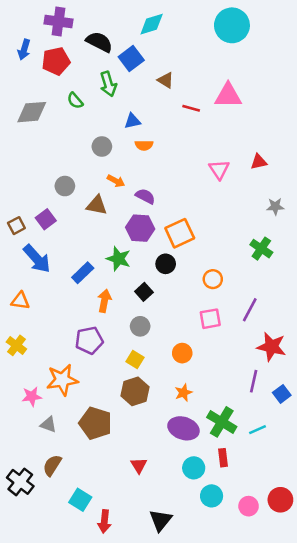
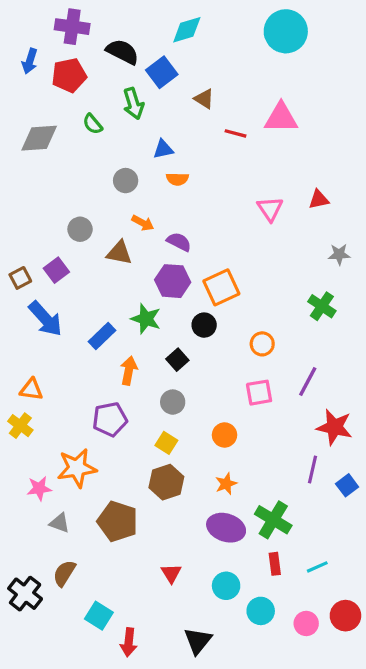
orange triangle: (20, 301) -> (31, 389), moved
cyan line: (257, 430) -> (317, 567), moved
cyan circle: (194, 468) -> (226, 586), moved

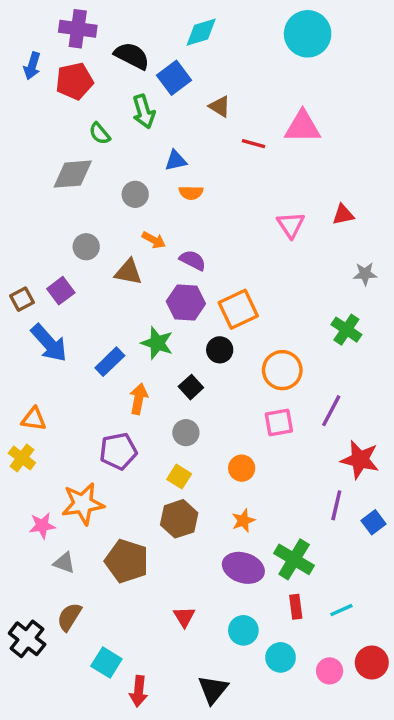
gray diamond: (39, 138) -> (73, 174), moved
orange circle: (262, 344) -> (282, 370), size x1.5

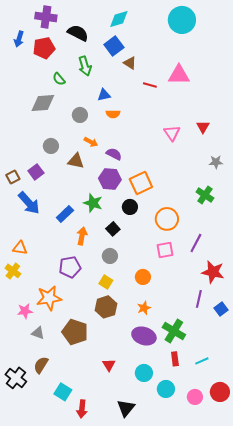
blue square: (174, 78) -> (114, 46), moved
red triangle: (343, 215) -> (203, 127), turned -48

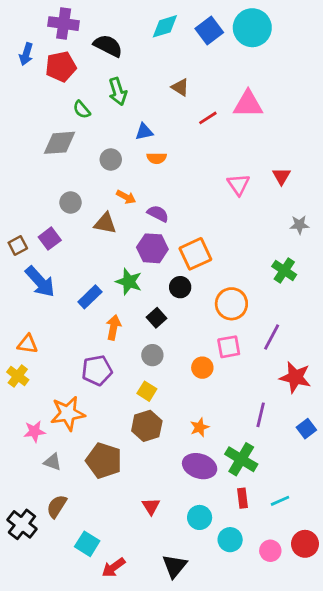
blue square: (114, 46) -> (209, 30), moved
red line: (150, 85) -> (208, 118), turned -48
orange circle: (143, 277) -> (202, 368), moved
purple line: (199, 299) -> (261, 415), moved
red arrow: (82, 409) -> (114, 567), turned 48

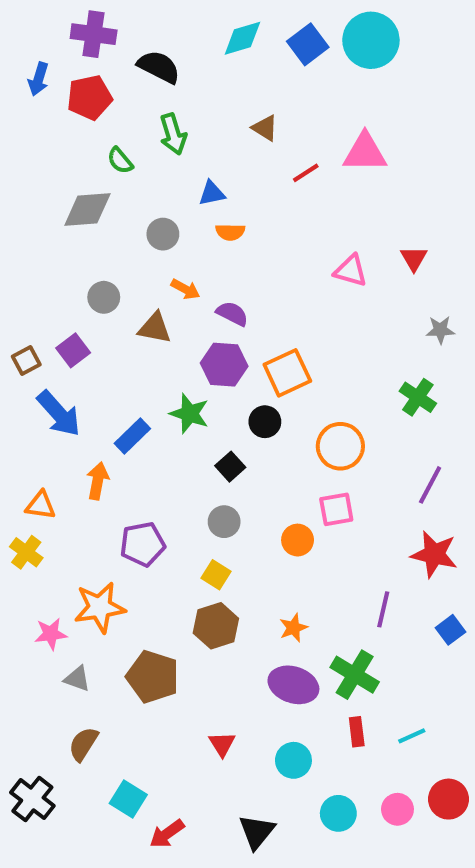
pink triangle: (238, 184) -> (351, 271), turned -40
orange arrow: (114, 327) -> (98, 481), moved
purple line: (272, 337) -> (430, 485), moved
black cross: (22, 524) -> (32, 799), moved
cyan circle: (230, 540) -> (338, 813), moved

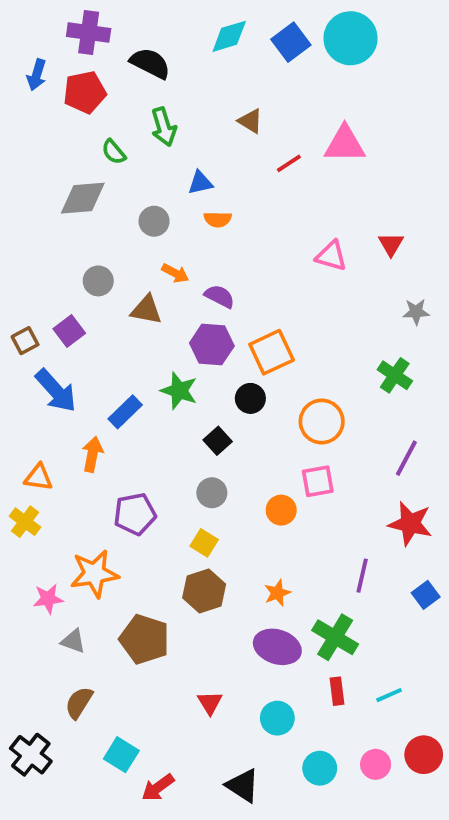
black triangle: (257, 832) -> (243, 786), turned -36

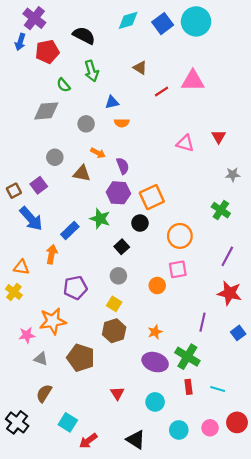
purple cross: (89, 32) -> (34, 18), moved, turned 30
purple semicircle: (220, 296) -> (123, 166), turned 42
cyan line: (389, 695) -> (218, 389), turned 40

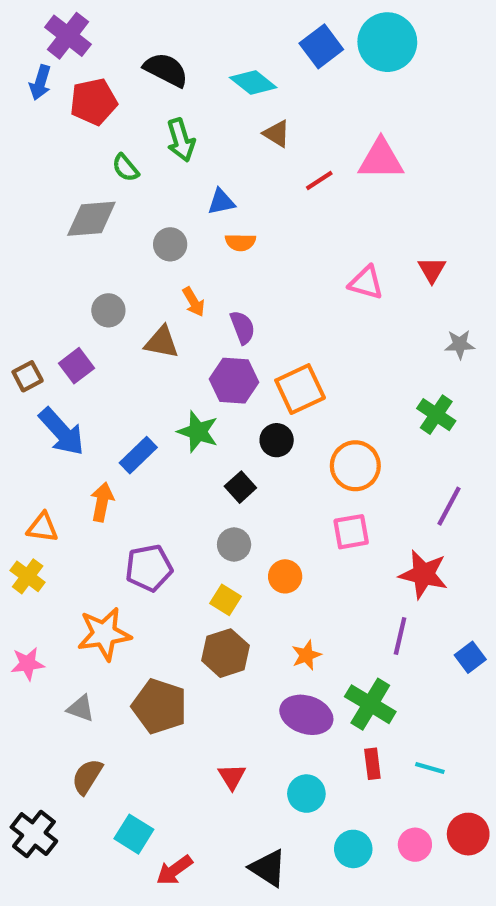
cyan diamond: (128, 20) -> (253, 83), moved, turned 55
orange arrow: (98, 153) -> (194, 302), turned 32
orange circle: (157, 286) -> (285, 576), moved
red star: (229, 293) -> (423, 574), moved
pink star: (27, 335) -> (28, 664), moved

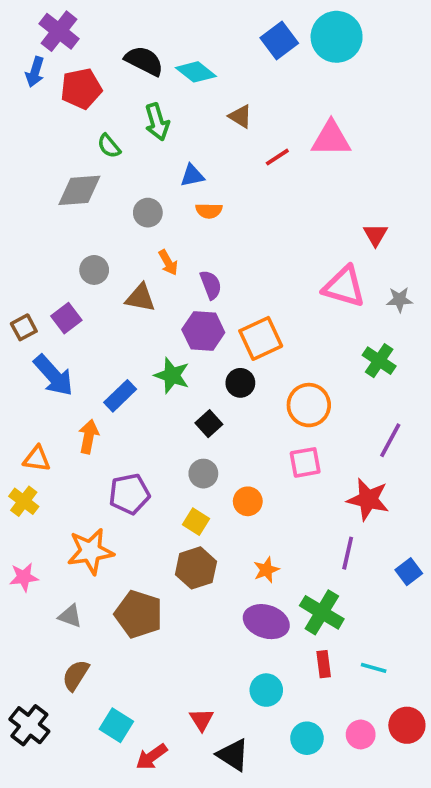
cyan diamond: (253, 83) -> (196, 72), moved
pink triangle: (366, 283) -> (344, 287), moved, size x1.4
red triangle: (232, 777) -> (201, 720), moved

